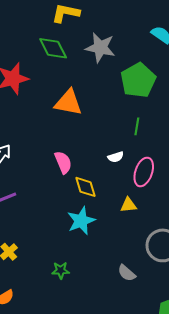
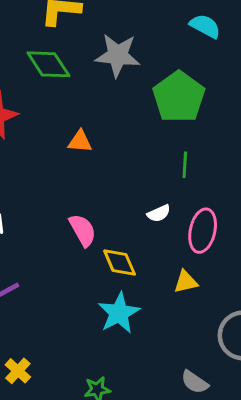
orange triangle: (68, 102) -> (80, 141), size x0.6

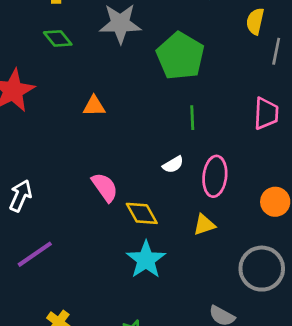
green diamond: (48, 64) -> (58, 38), size x0.7

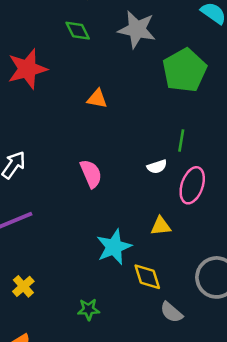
green line: (192, 118) -> (181, 141), moved
yellow diamond: (142, 213) -> (147, 277), moved
yellow triangle: (204, 225) -> (161, 226), moved

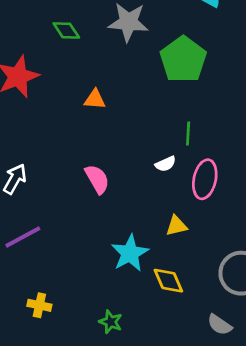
yellow cross: (23, 286) -> (39, 305), turned -30
green star: (89, 309) -> (111, 322), turned 30
gray semicircle: (171, 312) -> (220, 325), moved

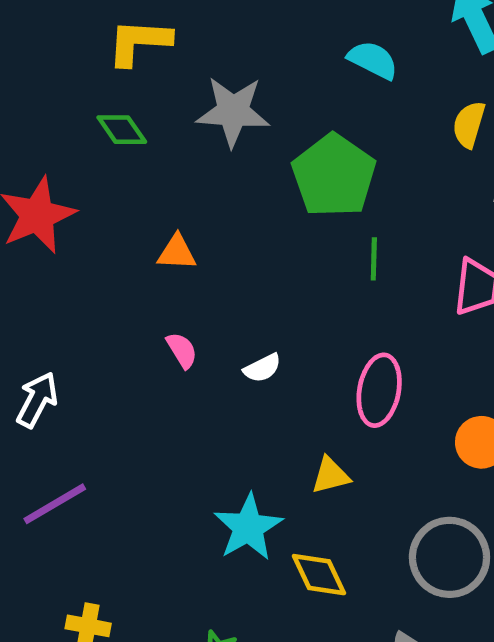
green line: (188, 134) -> (374, 259), moved
white semicircle: (166, 164) -> (262, 368), moved
pink semicircle: (97, 179) -> (182, 350), moved, size x0.7

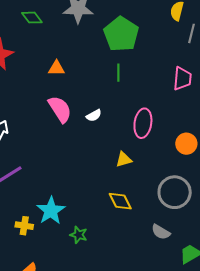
green line: (374, 259) -> (118, 73), moved
pink semicircle: (182, 350) -> (60, 109), size x1.8
cyan star: (248, 527) -> (51, 211), moved

